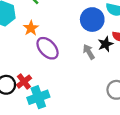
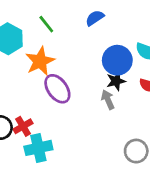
orange star: (31, 28) -> (40, 61), size x1.5
black star: (105, 44) -> (116, 81), moved

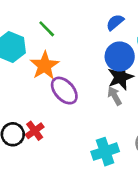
blue semicircle: (95, 18) -> (115, 22), moved
black star: (116, 81) -> (121, 77), size x1.4
cyan cross: (38, 148) -> (105, 152), moved

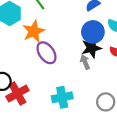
red cross: (35, 131) -> (17, 93), moved, size x1.5
cyan cross: (105, 152) -> (62, 97), moved

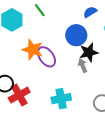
orange star: (34, 31) -> (32, 50), moved, turned -30
blue circle: (93, 32) -> (76, 35), moved

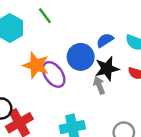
blue semicircle: (90, 12) -> (105, 40), moved
blue circle: (76, 35) -> (81, 57), moved

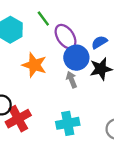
purple ellipse: (54, 74) -> (65, 37), moved
gray arrow: (99, 85) -> (71, 80), moved

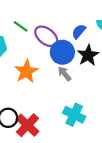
orange star: (34, 65) -> (26, 71), turned -30
cyan cross: (68, 123) -> (74, 115), turned -35

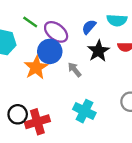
blue circle: (62, 52) -> (50, 51), moved
red cross: (28, 125) -> (37, 122), turned 30

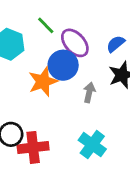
gray arrow: (75, 70) -> (89, 92), turned 42

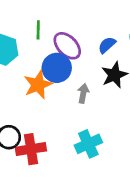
green line: (46, 25) -> (38, 30), turned 48
cyan cross: (92, 145) -> (88, 144), turned 32

